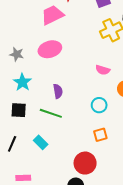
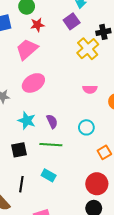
cyan star: (22, 82) -> (27, 121), moved
cyan circle: (99, 105) -> (86, 127), moved

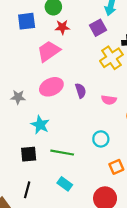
purple semicircle: (52, 121) -> (81, 91), moved
cyan rectangle: (49, 175) -> (65, 184), moved

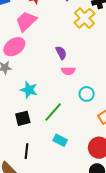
pink ellipse: (51, 87) -> (14, 47), moved
pink semicircle: (109, 100) -> (68, 71), moved
green line: (62, 153) -> (53, 112), turned -50

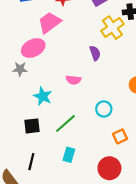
purple semicircle: (61, 53) -> (95, 53), moved
pink semicircle: (68, 71) -> (73, 80), moved
cyan rectangle: (60, 140) -> (69, 155), turned 72

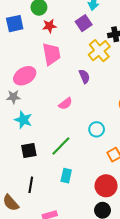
pink trapezoid: (49, 22) -> (52, 54), moved, turned 120
pink semicircle: (73, 80) -> (65, 104), turned -40
cyan star: (43, 96) -> (23, 120), moved

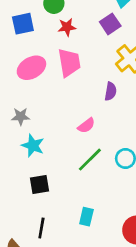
pink ellipse: (25, 76) -> (31, 68), moved
purple semicircle: (84, 76) -> (111, 91), turned 32
green line: (61, 146) -> (90, 160), moved

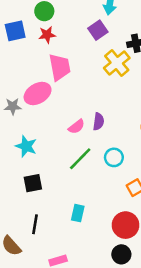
red star: (67, 27) -> (47, 35), moved
pink ellipse: (31, 68) -> (38, 93), moved
purple semicircle: (111, 91) -> (98, 122), moved
gray star: (21, 116) -> (13, 106), moved

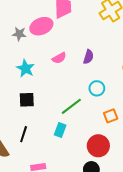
pink semicircle: (76, 127) -> (59, 58), moved
green line: (80, 159) -> (71, 106), moved

